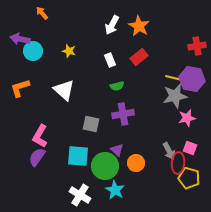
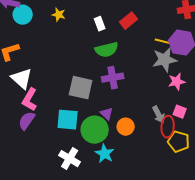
green semicircle: (117, 86) -> (107, 50), size x1.6
white triangle: (64, 90) -> (22, 79), moved
gray square: (91, 124) -> (81, 88), size x1.4

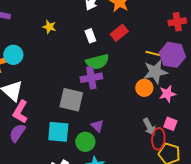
cyan circle: (23, 15) -> (13, 55), moved
purple cross: (113, 78) -> (91, 78), moved
orange circle: (126, 127) -> (144, 88), moved
green circle: (95, 130) -> (85, 142), size x0.7

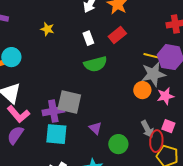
purple cross: (91, 78) -> (53, 111), moved
pink L-shape: (20, 112) -> (18, 114), turned -70
green circle: (85, 142) -> (118, 144), moved

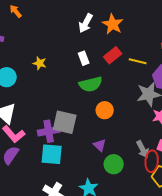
yellow star: (47, 29) -> (40, 63), moved
yellow line: (152, 56) -> (138, 61), moved
orange circle: (142, 90) -> (105, 110), moved
purple triangle: (95, 128) -> (100, 145), moved

